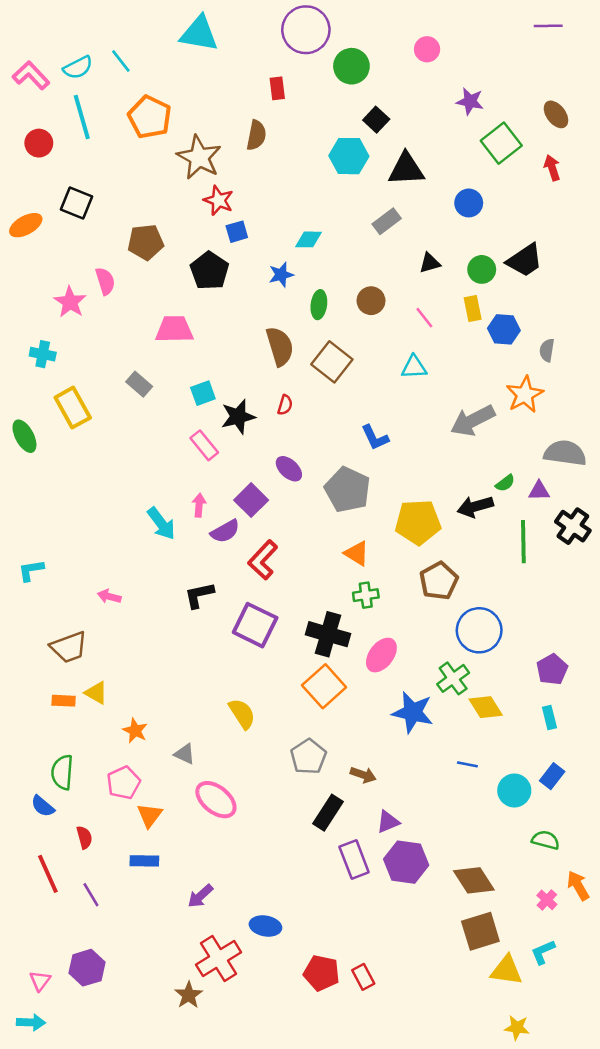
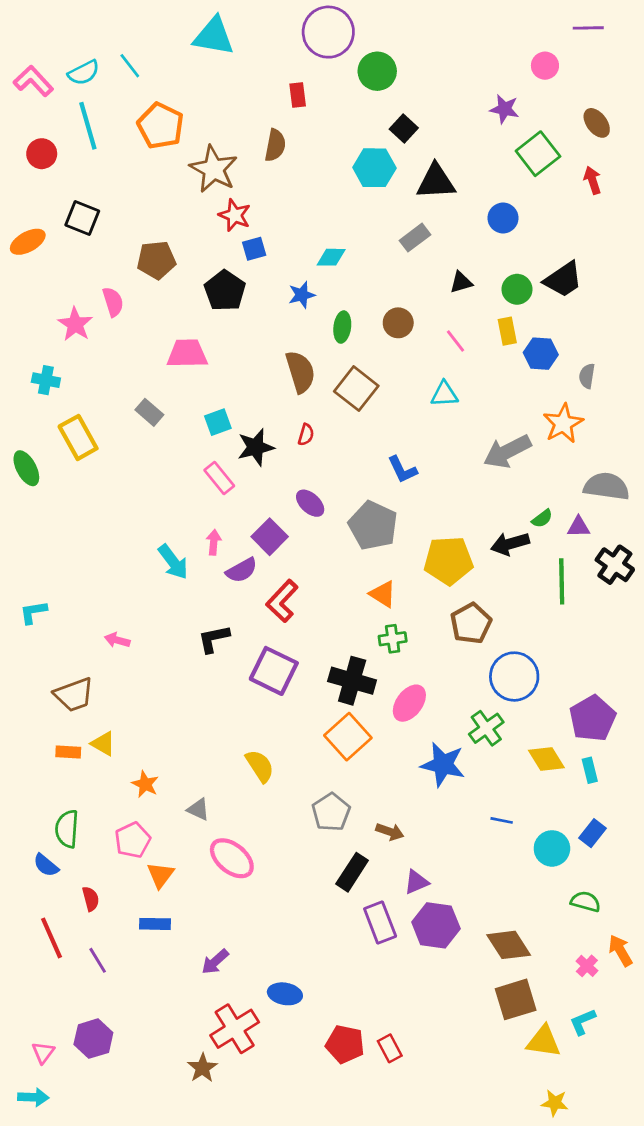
pink circle: (427, 49) -> (545, 66), moved
purple pentagon: (552, 669) -> (592, 718), size x1.4
yellow diamond: (486, 707) -> (546, 759), moved

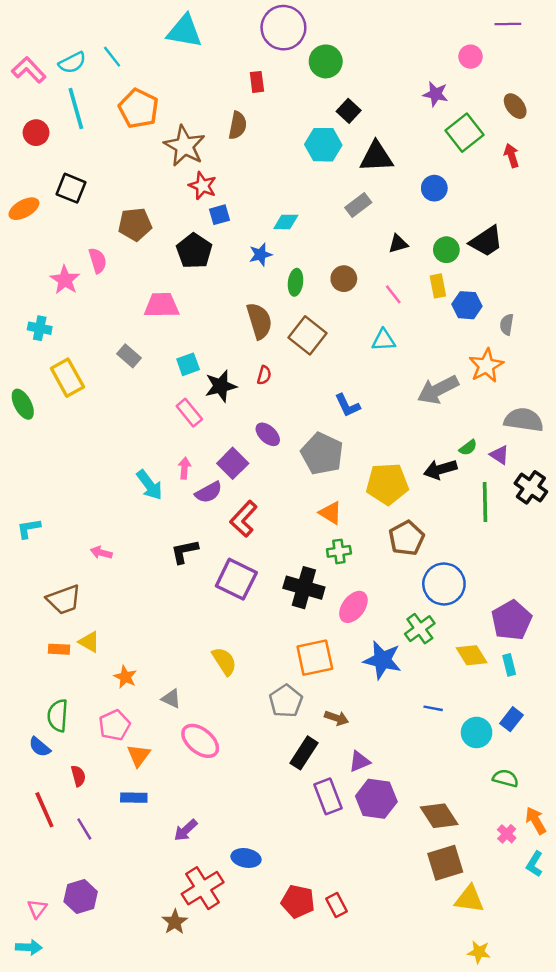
purple triangle: (579, 527) -> (499, 455), turned 35
orange square: (348, 737) -> (315, 658), moved, turned 30
cyan L-shape: (583, 1022) -> (534, 864), moved, turned -35

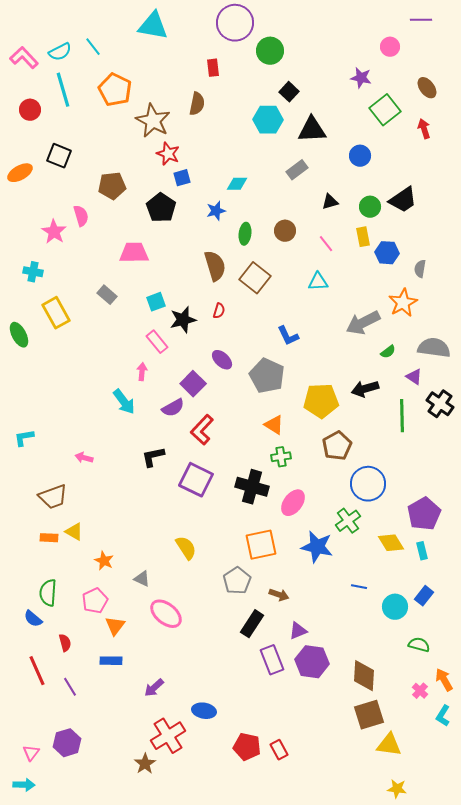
green semicircle: (468, 448) -> (388, 352), moved
pink arrow: (184, 468) -> (142, 372), moved
brown diamond: (439, 816) -> (364, 676), turned 36

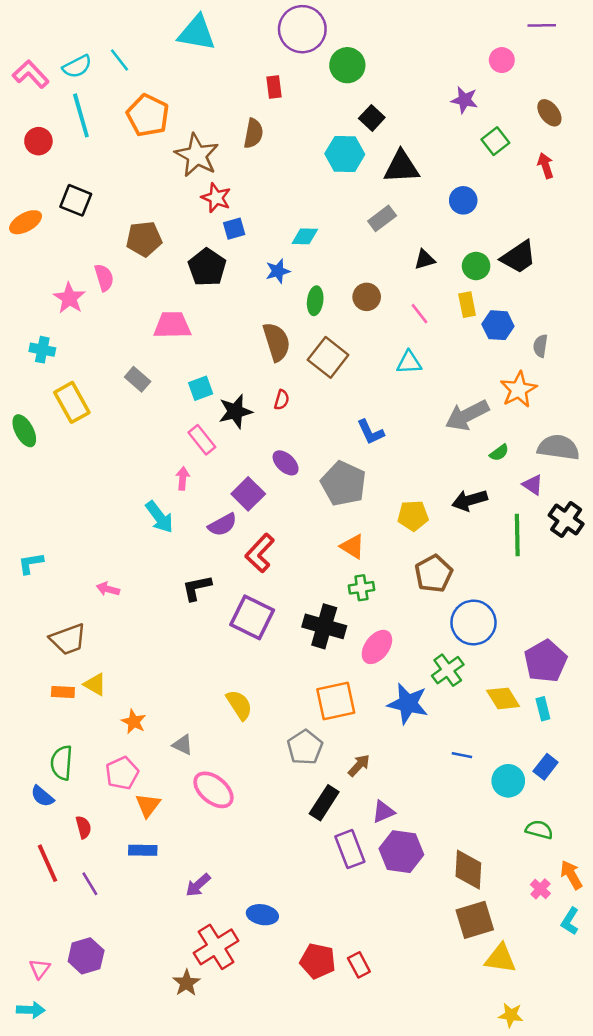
green square: (385, 110) -> (495, 141), size x0.7
yellow pentagon: (321, 401) -> (413, 516), size x0.7
brown arrow: (279, 595) -> (359, 765), turned -66

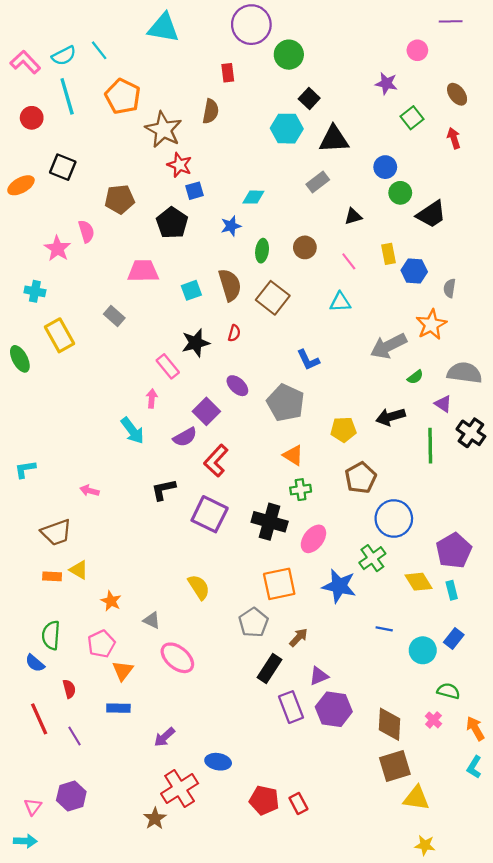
green circle: (476, 266) -> (400, 193), moved
cyan square: (201, 388) -> (191, 290), moved
pink cross: (540, 889) -> (433, 720), moved

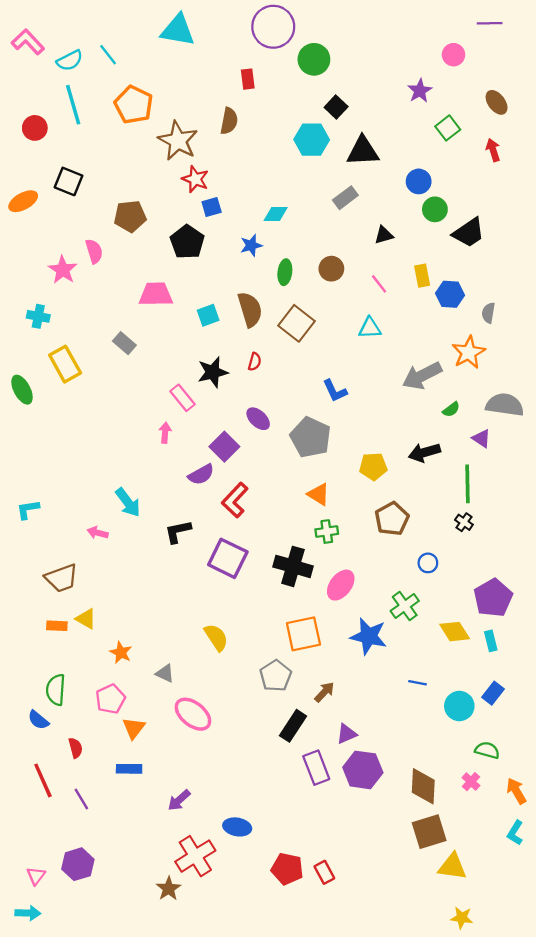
pink L-shape: (25, 62) -> (28, 42), moved
purple star: (386, 84) -> (420, 91), turned 30
cyan arrow: (132, 431) -> (128, 502), moved
black cross: (471, 433) -> (464, 522), moved, size x0.6
blue circle: (394, 518) -> (428, 563), size x0.5

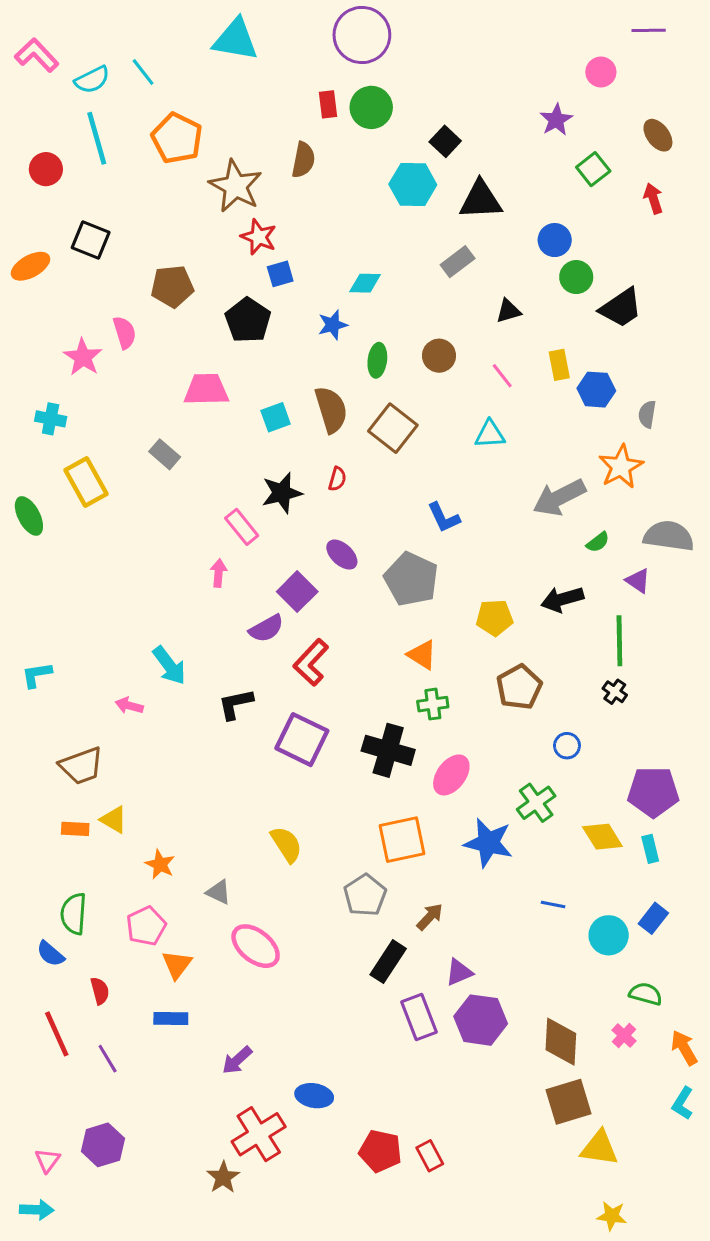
green circle: (314, 59) -> (371, 107), moved
purple pentagon: (493, 598) -> (653, 792), turned 30

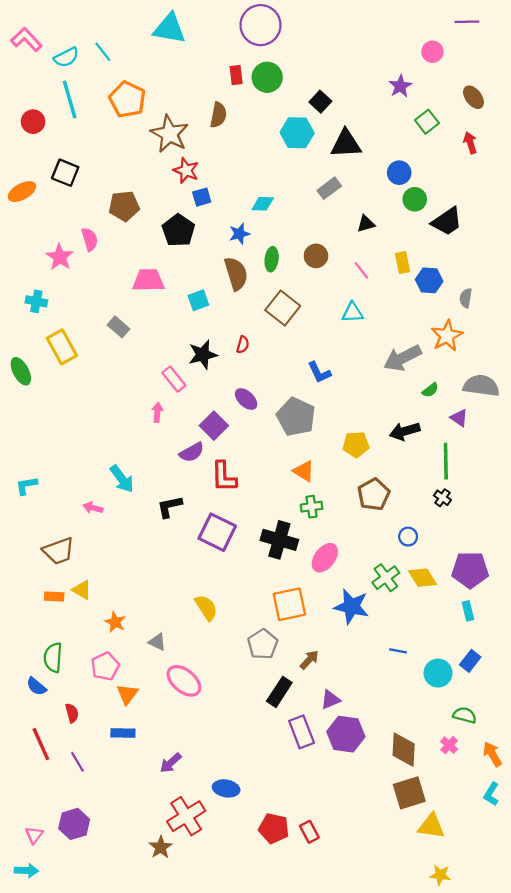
brown semicircle: (331, 410) -> (236, 274), moved
red L-shape: (311, 662) -> (224, 477), turned -44
yellow diamond: (602, 837) -> (422, 578), moved

